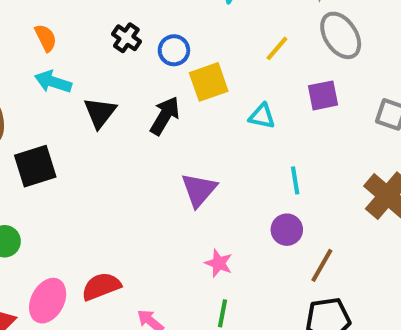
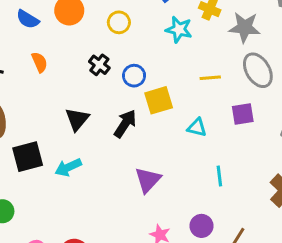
yellow line: (277, 48) -> (210, 78), turned 42
cyan arrow: (53, 82) -> (68, 167), moved, turned -45
purple circle: (287, 230) -> (201, 226), moved

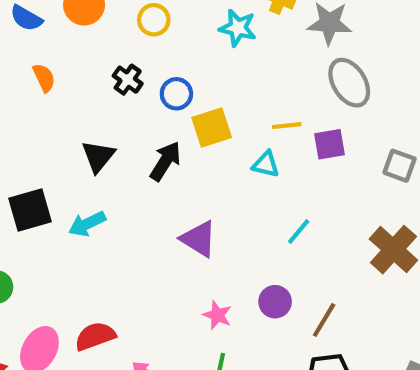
yellow line: (210, 78) -> (287, 126), moved
cyan line: (219, 176) -> (299, 232), turned 48
purple triangle: (148, 180) -> (199, 239), turned -40

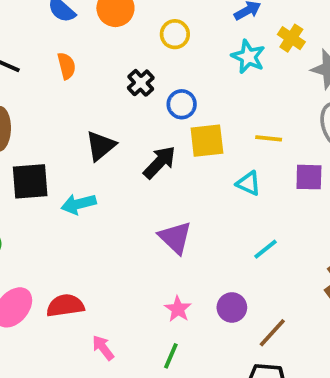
yellow line: (287, 126) -> (269, 138), moved

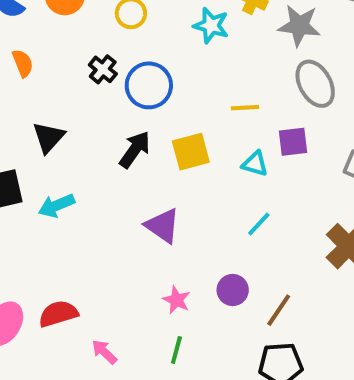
blue circle: (182, 104) -> (149, 85), size x1.5
yellow square: (207, 141) -> (191, 152), moved
black triangle: (101, 146) -> (49, 137), moved
cyan triangle: (249, 183) -> (255, 164), moved

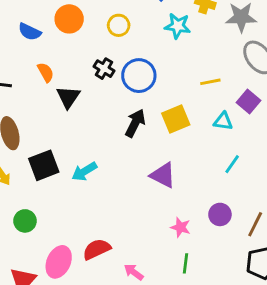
black triangle: (49, 137) -> (68, 97), moved
purple square: (293, 142) -> (248, 102), turned -35

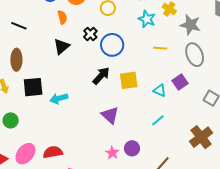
orange semicircle: (46, 72) -> (62, 17), moved
yellow line: (210, 82) -> (160, 48), moved
purple circle: (220, 214) -> (132, 148), moved

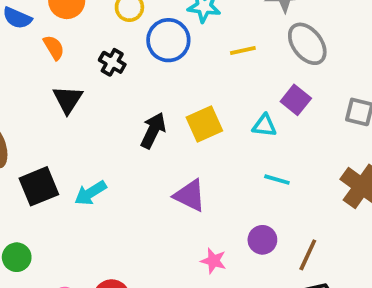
blue circle: (112, 45) -> (168, 40), moved
cyan line: (158, 120) -> (277, 180), turned 72
purple circle: (132, 148) -> (262, 240), moved

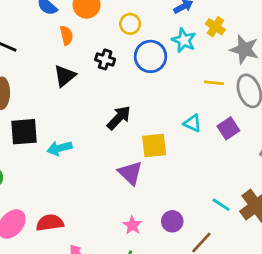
yellow line: (243, 51) -> (214, 83), moved
black cross: (112, 62) -> (105, 59), turned -30
yellow square: (204, 124) -> (154, 145), moved
cyan triangle: (264, 126) -> (193, 123), moved
cyan line: (277, 180) -> (221, 205), moved

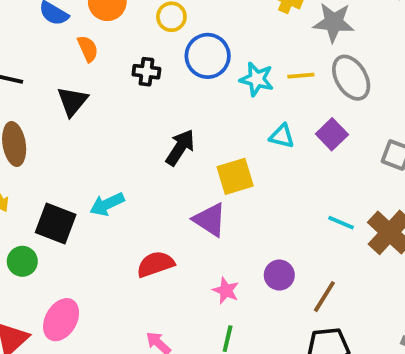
cyan star: (184, 40) -> (257, 79), moved
black triangle: (65, 76) -> (72, 101), moved
black square: (24, 132) -> (56, 223), moved, turned 36
cyan line: (221, 205) -> (341, 223), moved
red semicircle: (50, 223) -> (155, 264), moved

